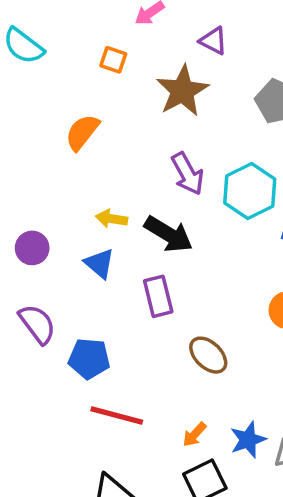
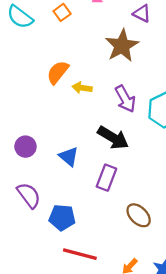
orange square: (113, 60) -> (62, 12), moved, turned 35
yellow arrow: (112, 219) -> (82, 88), moved
purple rectangle: (158, 296) -> (106, 178), turned 35

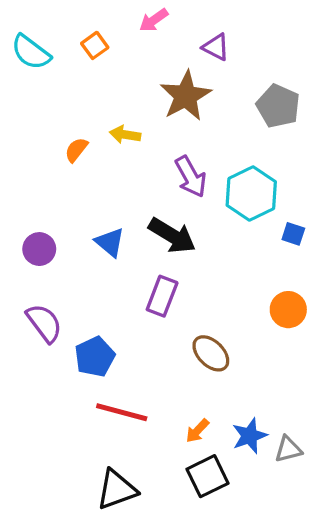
orange semicircle: (58, 72) -> (76, 150), moved, size x0.7
yellow arrow: (82, 88) -> (125, 135), moved
blue triangle: (69, 157) -> (110, 242), moved
blue pentagon: (62, 218) -> (95, 357), turned -30

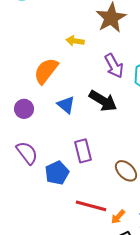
orange semicircle: (76, 150) -> (46, 71), moved, size x1.8
purple rectangle: (162, 296) -> (83, 151), moved, turned -35
red line: (122, 412) -> (91, 206), moved

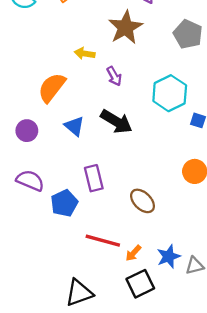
purple arrow: (114, 66) -> (114, 76), moved, size x0.7
purple semicircle: (27, 153) -> (30, 181), turned -30

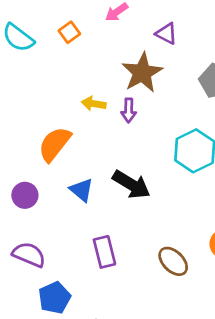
purple arrow: (114, 76) -> (129, 110), moved, turned 30
brown ellipse: (142, 201) -> (173, 261), moved
blue pentagon: (64, 203) -> (55, 298), moved

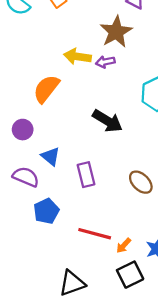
yellow arrow: (94, 104) -> (77, 56), size x1.4
purple arrow: (129, 110) -> (105, 62), turned 78
blue triangle: (82, 190) -> (51, 156), moved

